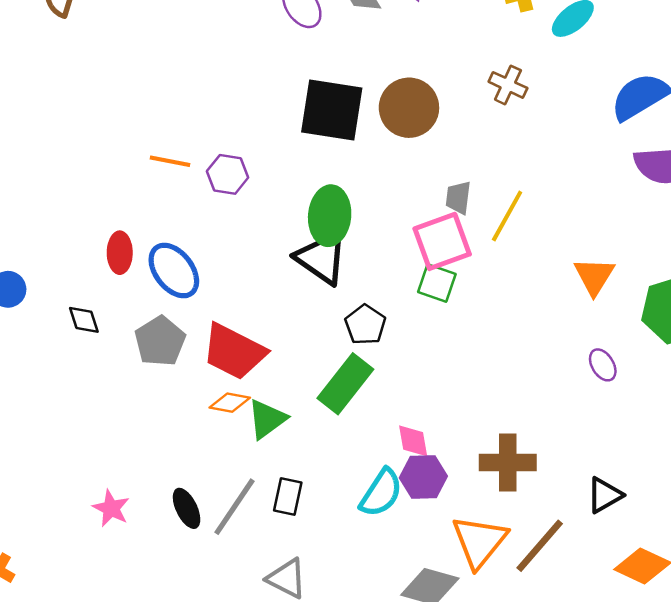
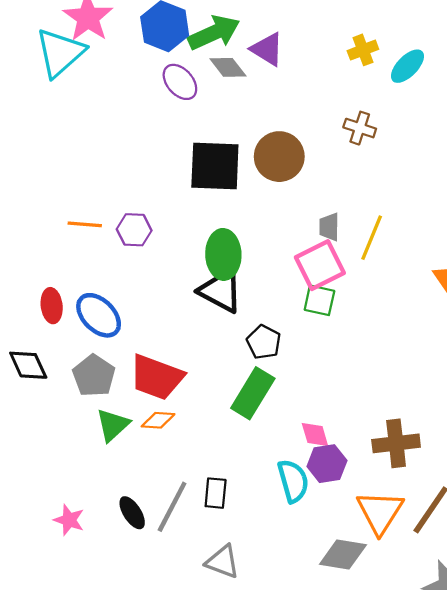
black diamond: (84, 320) -> (28, 365), size x1.4
green triangle: (267, 419) -> (113, 425), moved
cyan semicircle: (381, 493) -> (293, 481), turned -42

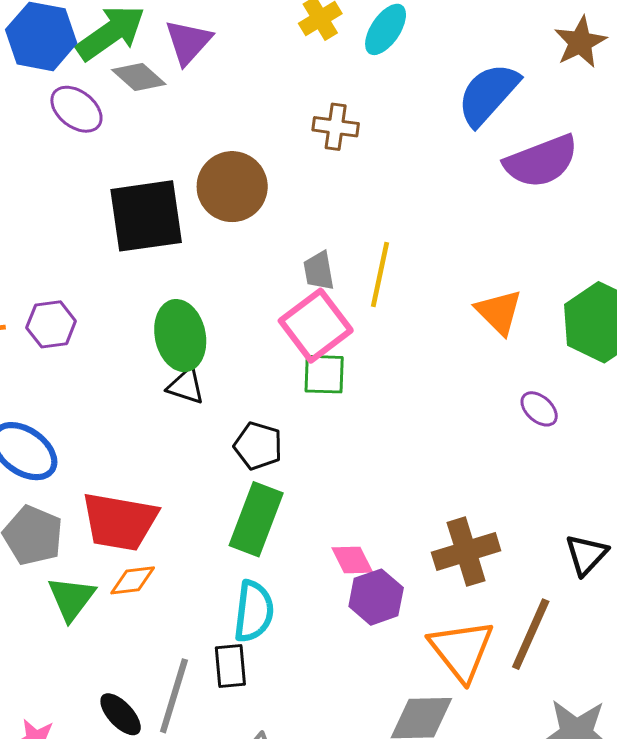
purple triangle: (267, 49) -> (188, 42), turned 51
black triangle: (221, 291) -> (186, 386), size x0.6
cyan semicircle: (293, 481) -> (254, 611), moved, turned 33

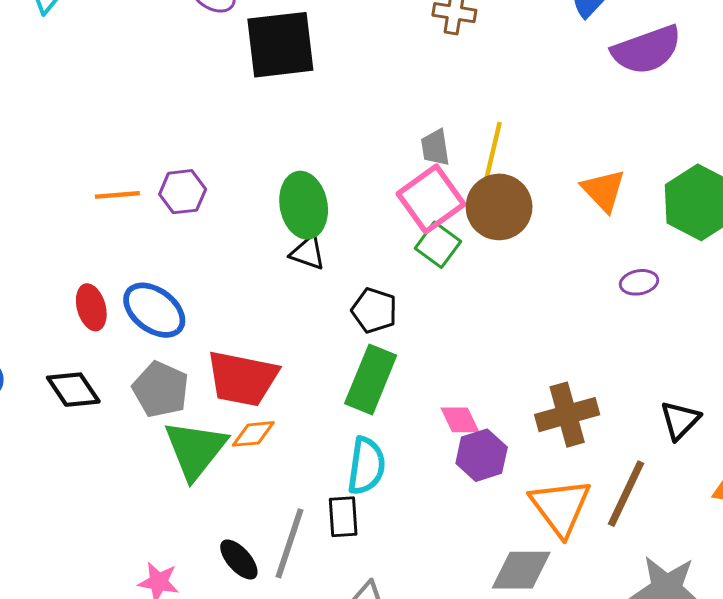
brown circle: (232, 187) -> (499, 207), moved
black square: (146, 216) -> (280, 45), moved
green square: (324, 374) -> (438, 245), turned 33
purple ellipse: (539, 409) -> (639, 282), turned -54
green triangle: (71, 598) -> (195, 450), size x1.4

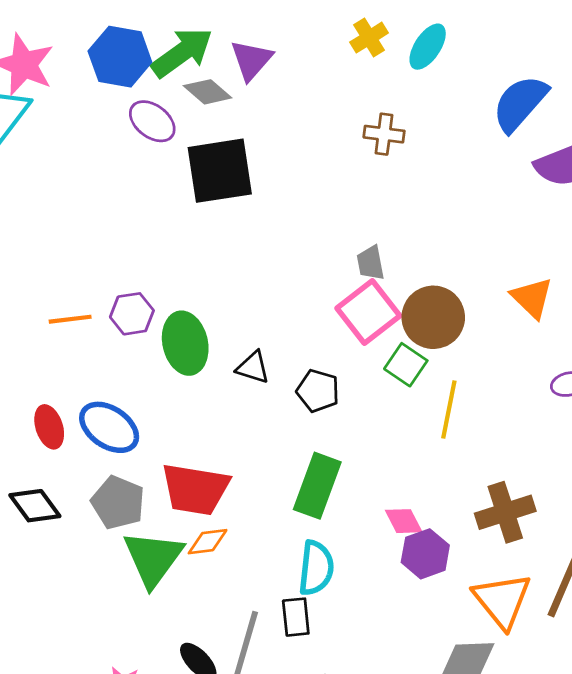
yellow line: (493, 152) -> (449, 410), moved
green ellipse: (304, 205) -> (185, 343), moved
green square: (438, 245) -> (406, 365), moved
black pentagon: (374, 311) -> (318, 391), moved

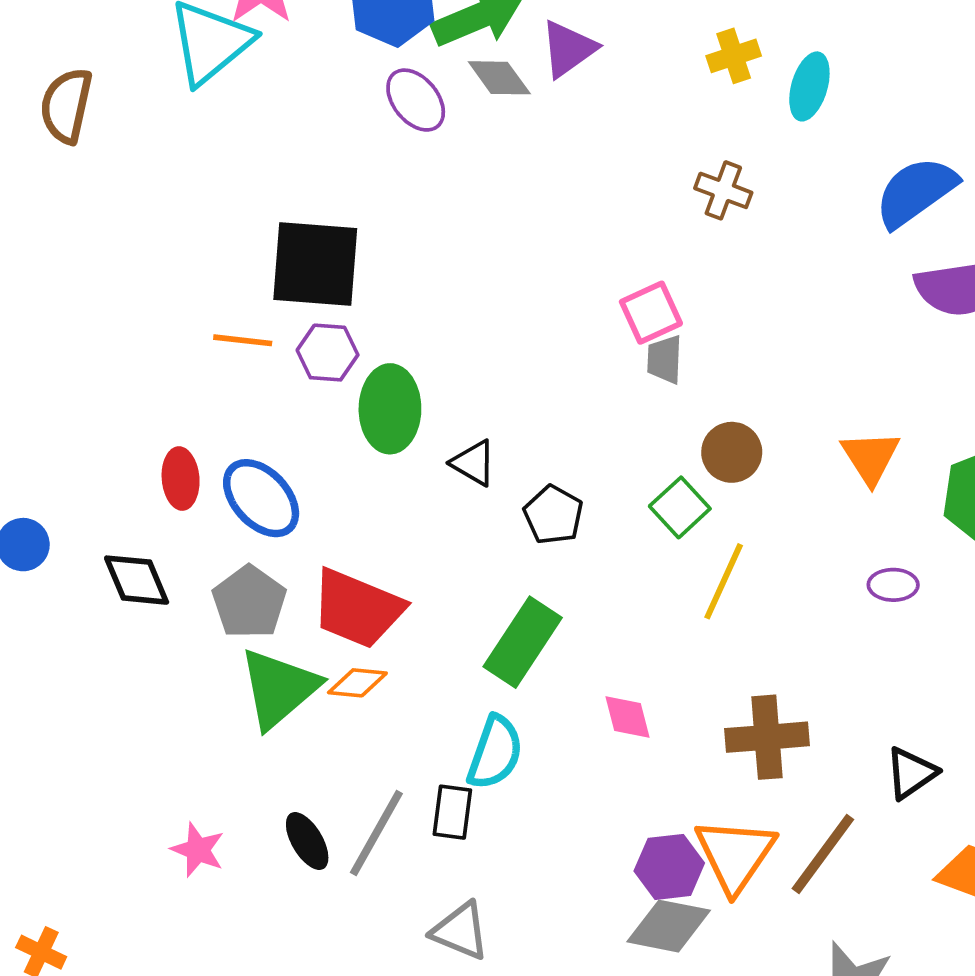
cyan ellipse: (428, 47) -> (809, 86), turned -30
black square: (220, 171) -> (315, 264), moved
pink square: (368, 312) -> (651, 313), moved, size x0.7
brown circle: (433, 317) -> (732, 452), size x0.7
purple hexagon: (425, 554) -> (669, 867), moved

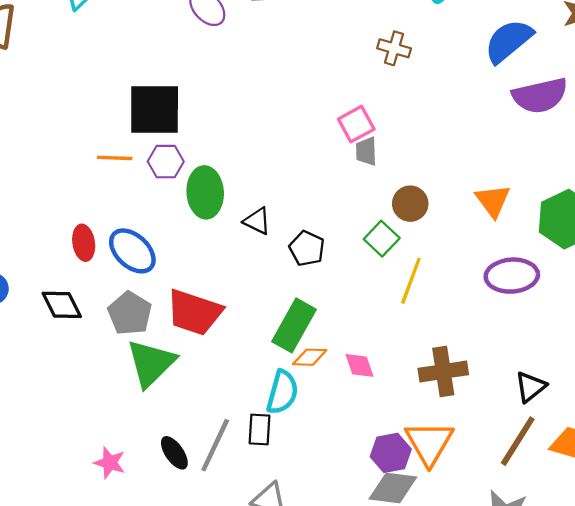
purple ellipse: (893, 585) -> (512, 276), size x1.8
orange diamond: (357, 683) -> (310, 357), moved
brown line: (823, 854) -> (518, 441), moved

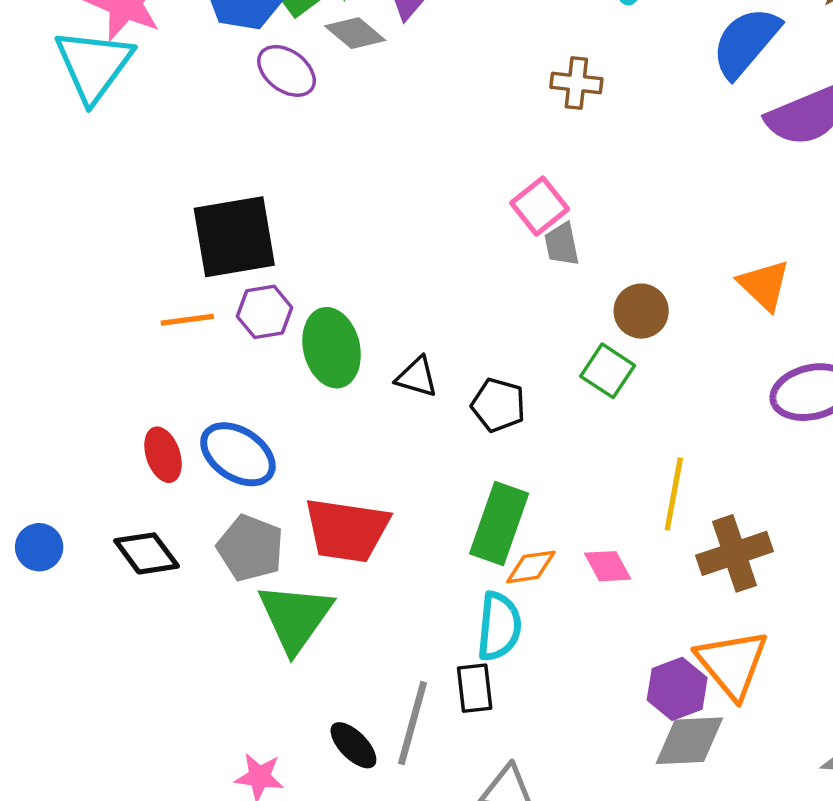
yellow line: (411, 281) -> (674, 494), moved

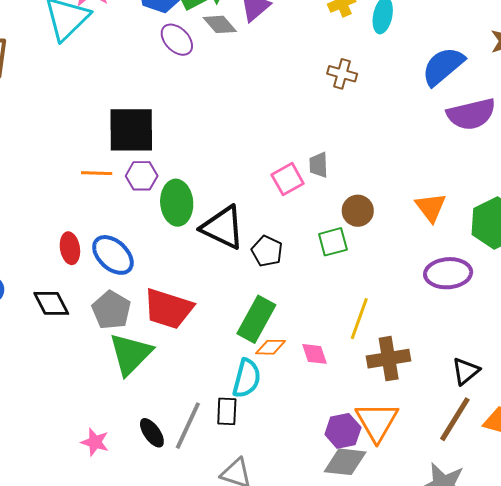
pink square: (540, 206) -> (288, 179), moved
green square: (608, 371) -> (333, 242), turned 32
black triangle: (417, 377) -> (223, 227), size x1.8

